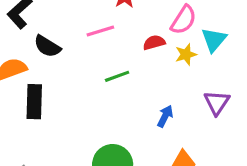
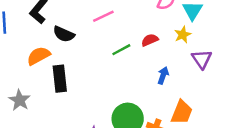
red semicircle: (154, 43) -> (150, 40), moved
yellow star: (186, 54) -> (183, 35), moved

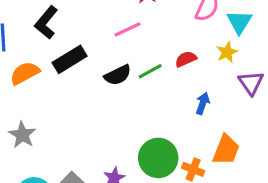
black semicircle: (64, 34) -> (118, 75), moved, turned -50
orange semicircle: (39, 56) -> (25, 73), moved
black rectangle: (60, 79) -> (70, 59), moved, turned 65

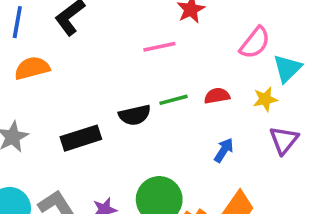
black rectangle: (70, 59) -> (81, 138), moved
black semicircle: (118, 75) -> (135, 115), moved

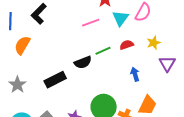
orange semicircle: (32, 68) -> (22, 45), turned -36
cyan triangle: (287, 68) -> (120, 18), moved
blue arrow: (224, 150) -> (135, 74), turned -40

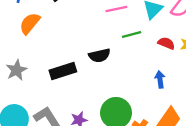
red semicircle: (127, 45) -> (166, 43), moved, turned 32
green line: (103, 51) -> (132, 35), moved

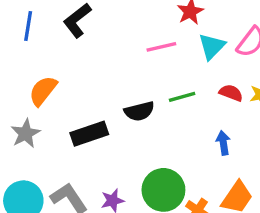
orange semicircle: (30, 23) -> (43, 91), moved
green line: (132, 35) -> (182, 97), moved

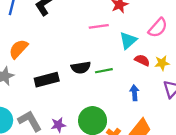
cyan triangle: (212, 46) -> (128, 40), moved
green line: (182, 97) -> (104, 71), moved

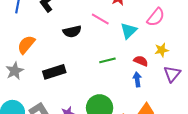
pink line: (99, 26) -> (100, 19), turned 42
red semicircle: (142, 60) -> (141, 61), moved
black semicircle: (81, 68) -> (72, 31), moved

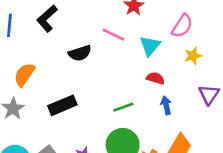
yellow star: (162, 50) -> (193, 56), moved
green line: (107, 60) -> (123, 107), moved
red semicircle: (141, 61) -> (156, 78), moved

